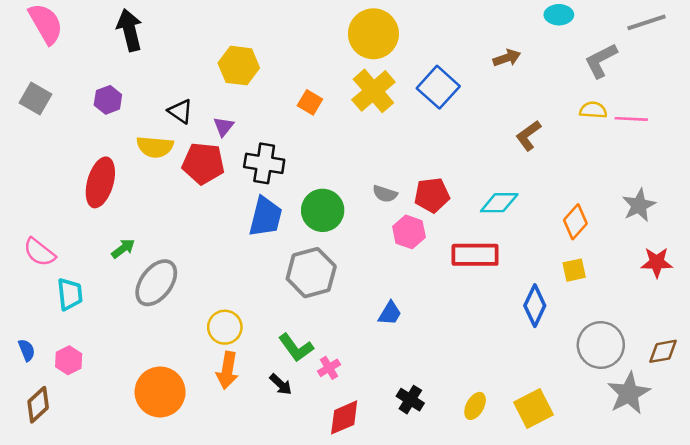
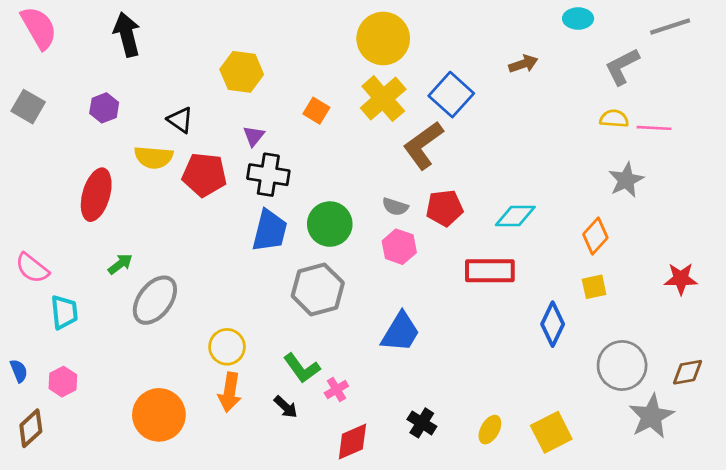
purple triangle: (224, 127) -> (254, 136), moved
brown L-shape: (528, 135) -> (423, 145), moved, size x1.5
gray star: (639, 205) -> (626, 180), moved
pink hexagon: (409, 232) -> (399, 247), moved
blue trapezoid: (390, 313) -> (401, 332), size x1.6

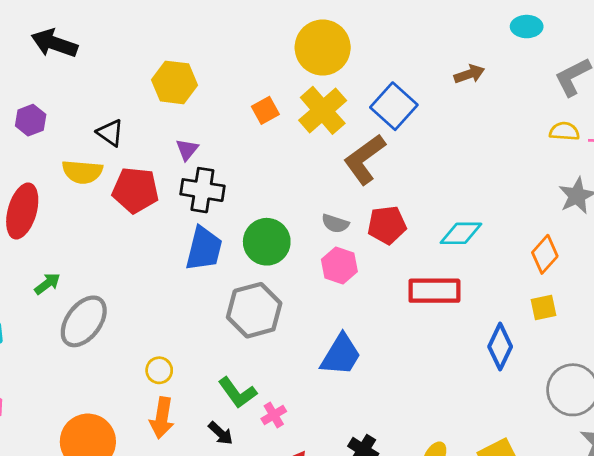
black arrow: (127, 35) -> (54, 43), turned -57
orange square: (316, 111) -> (265, 110), moved, turned 30
yellow circle: (227, 347) -> (159, 370), size x0.7

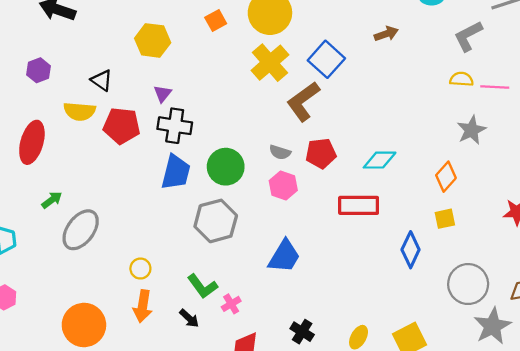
orange square: (265, 110) -> (216, 21), moved

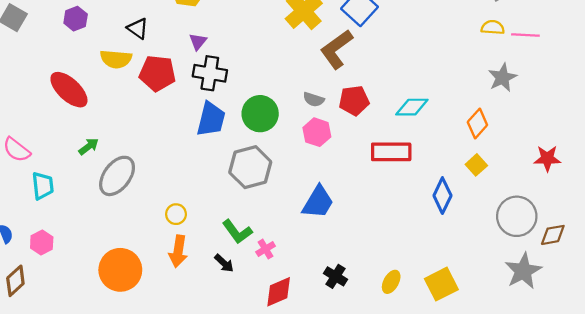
red ellipse: (32, 142) -> (69, 90), turned -63
yellow square: (445, 219) -> (476, 165), turned -30
gray circle: (468, 284) -> (517, 216), moved

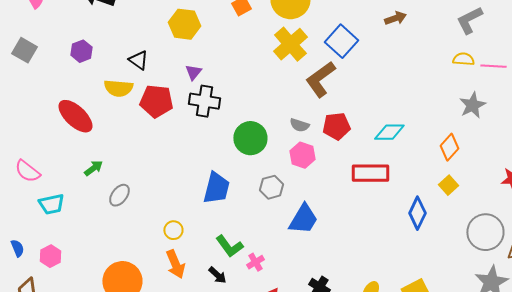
blue trapezoid: (211, 119) -> (216, 188), moved
gray hexagon: (250, 167) -> (271, 187), moved, size x0.6
gray ellipse: (117, 176) -> (119, 195), size x0.6
cyan trapezoid: (43, 186) -> (51, 204), turned 84
orange arrow: (178, 251) -> (175, 264), turned -32

